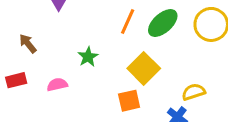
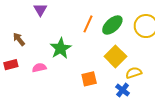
green star: (88, 57) -> (61, 48), size x1.5
yellow square: (144, 68) -> (115, 56), moved

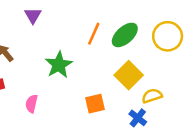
pink semicircle: (39, 68) -> (32, 104), moved, turned -64

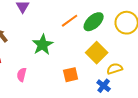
orange line: (94, 34) -> (70, 21), turned 30

